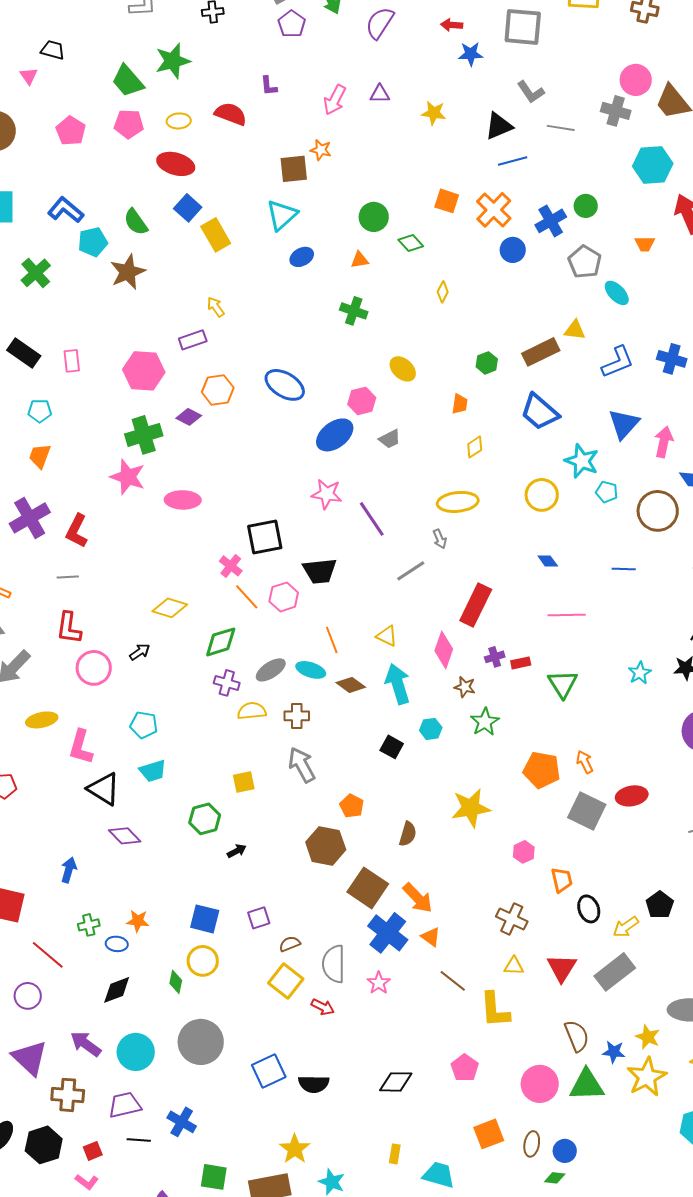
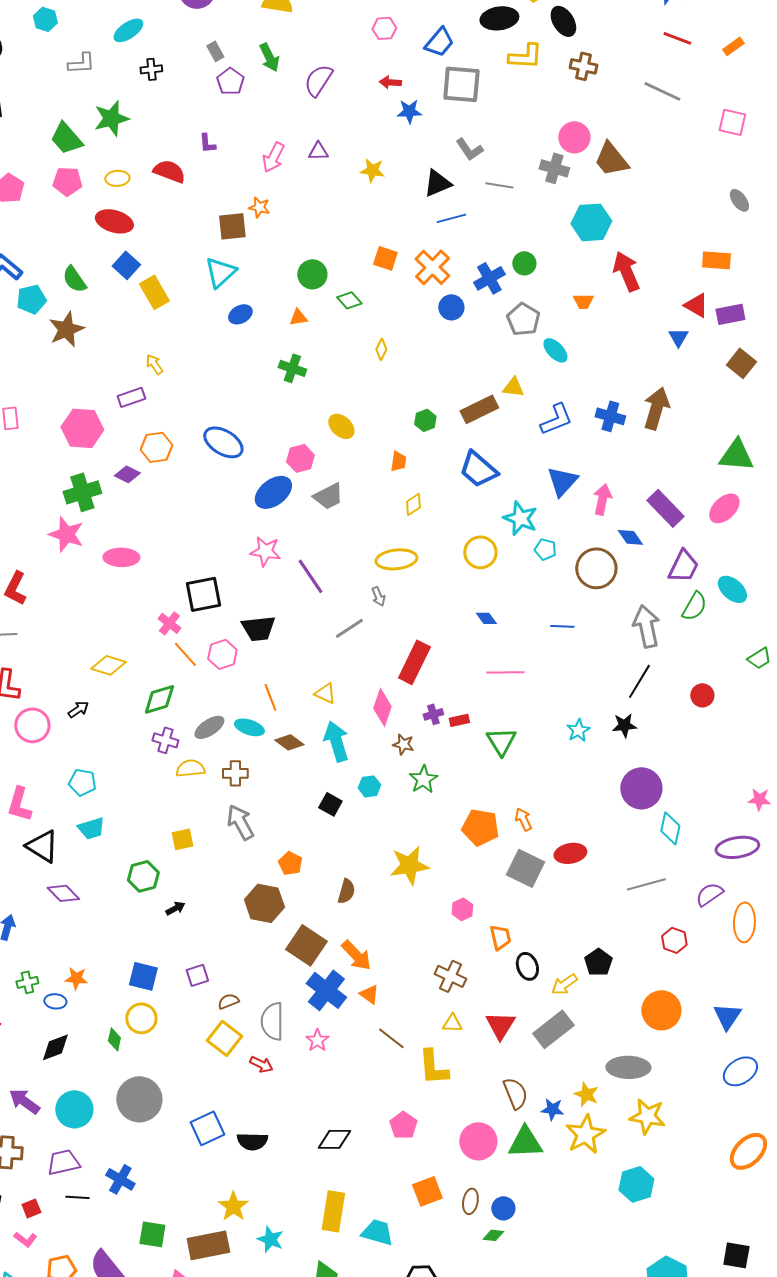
gray trapezoid: (390, 439) -> (328, 496), size x1.4
yellow rectangle: (395, 1154) -> (333, 1211), size x2.0

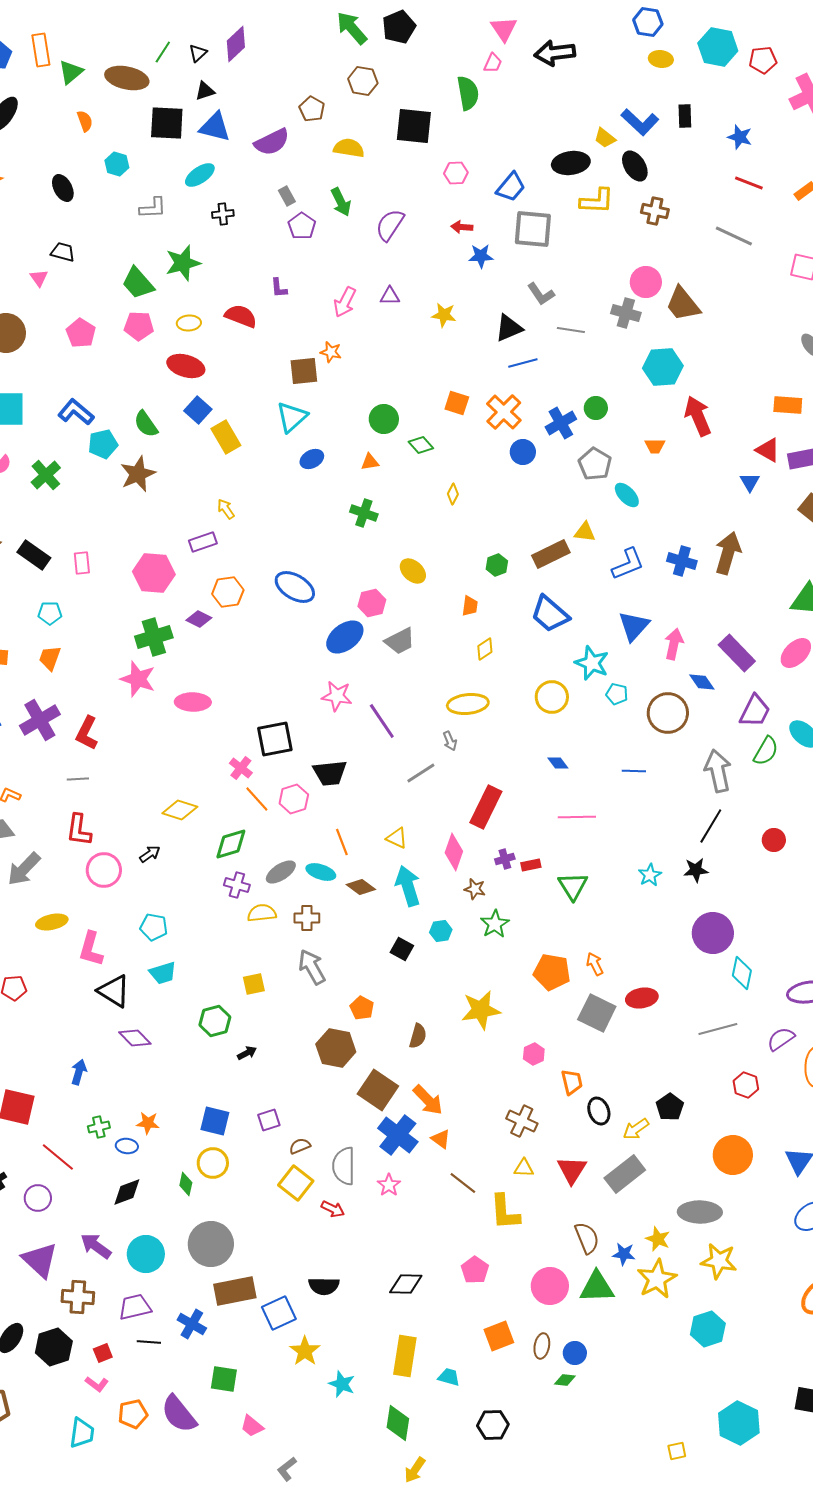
blue square: (207, 1128) -> (279, 1313), moved
cyan trapezoid: (377, 1232) -> (449, 1377), size x0.7
brown rectangle: (208, 1245) -> (235, 1291), moved

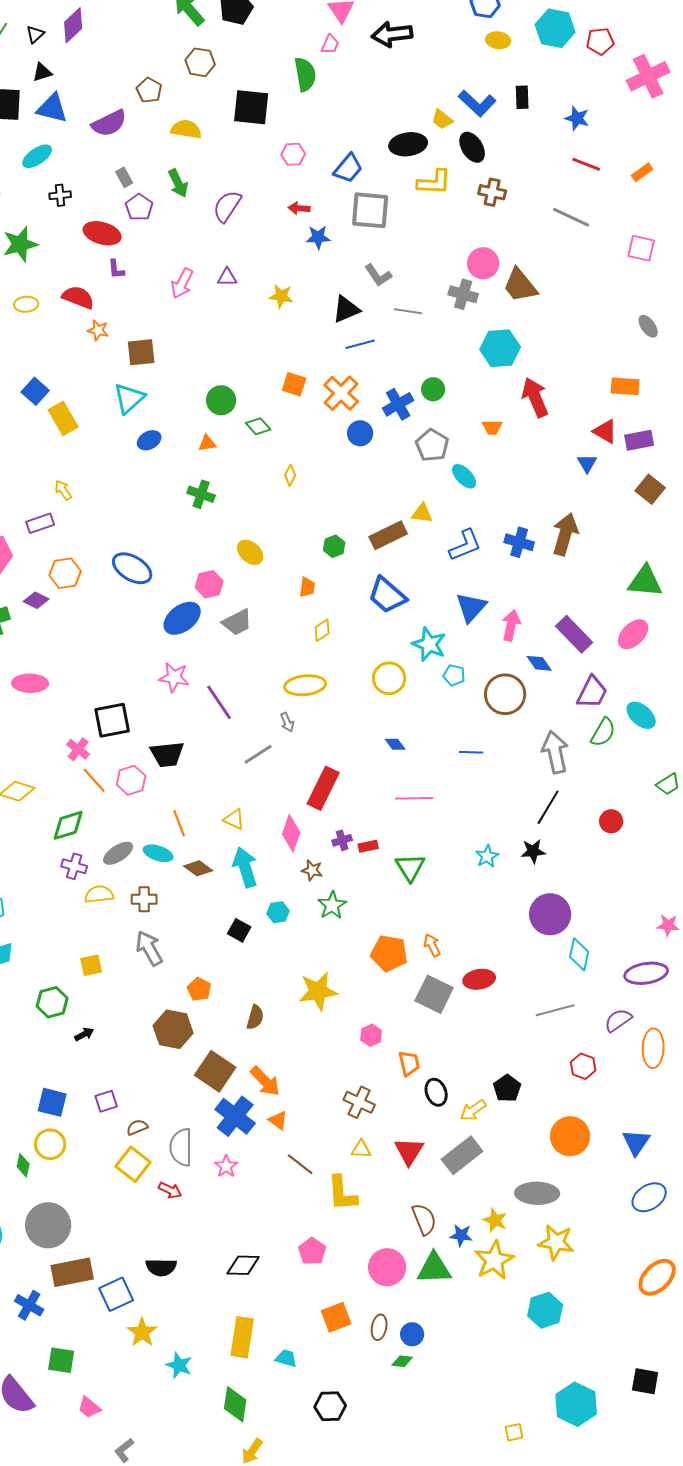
orange star: (331, 352) -> (98, 330), moved
red ellipse: (186, 366) -> (102, 233), moved

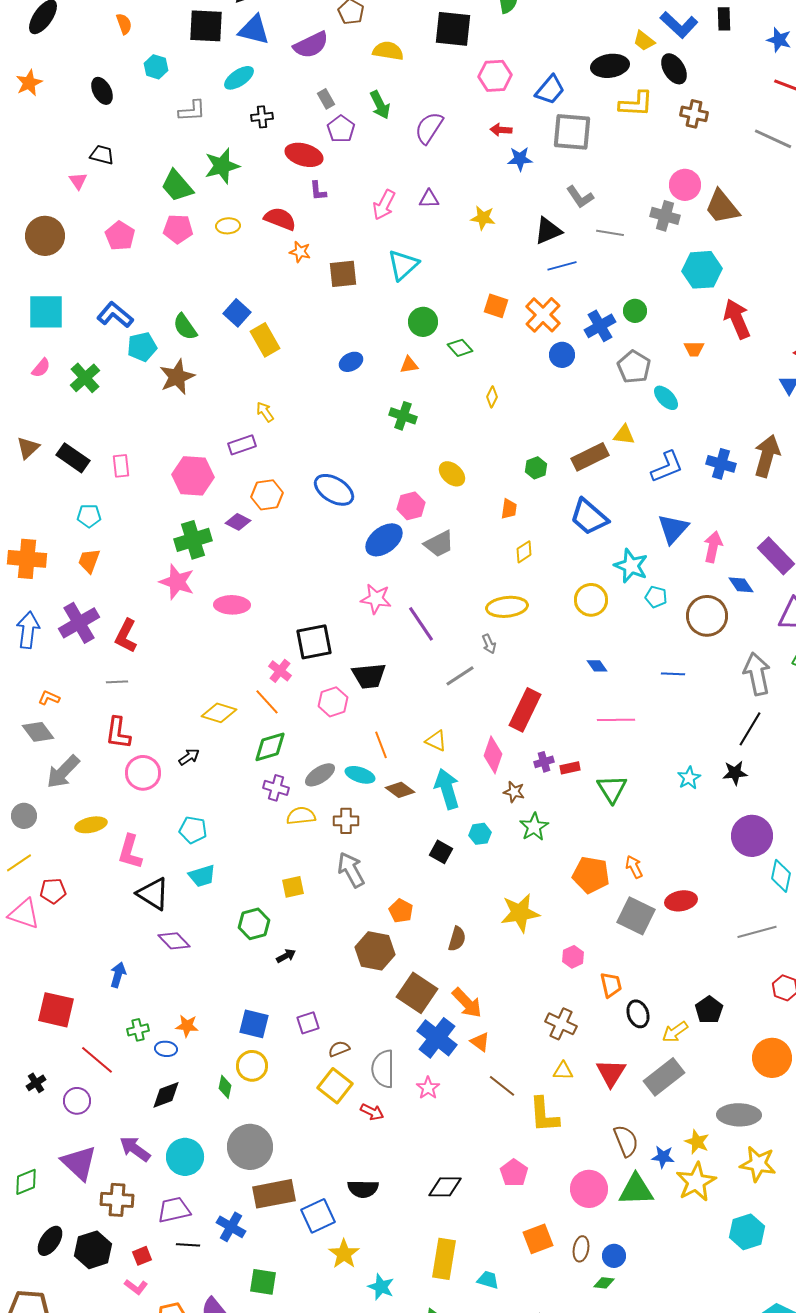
pink hexagon: (293, 154) -> (495, 76), size x1.4
cyan triangle: (129, 398) -> (403, 265), moved
orange line: (94, 780) -> (267, 702), moved

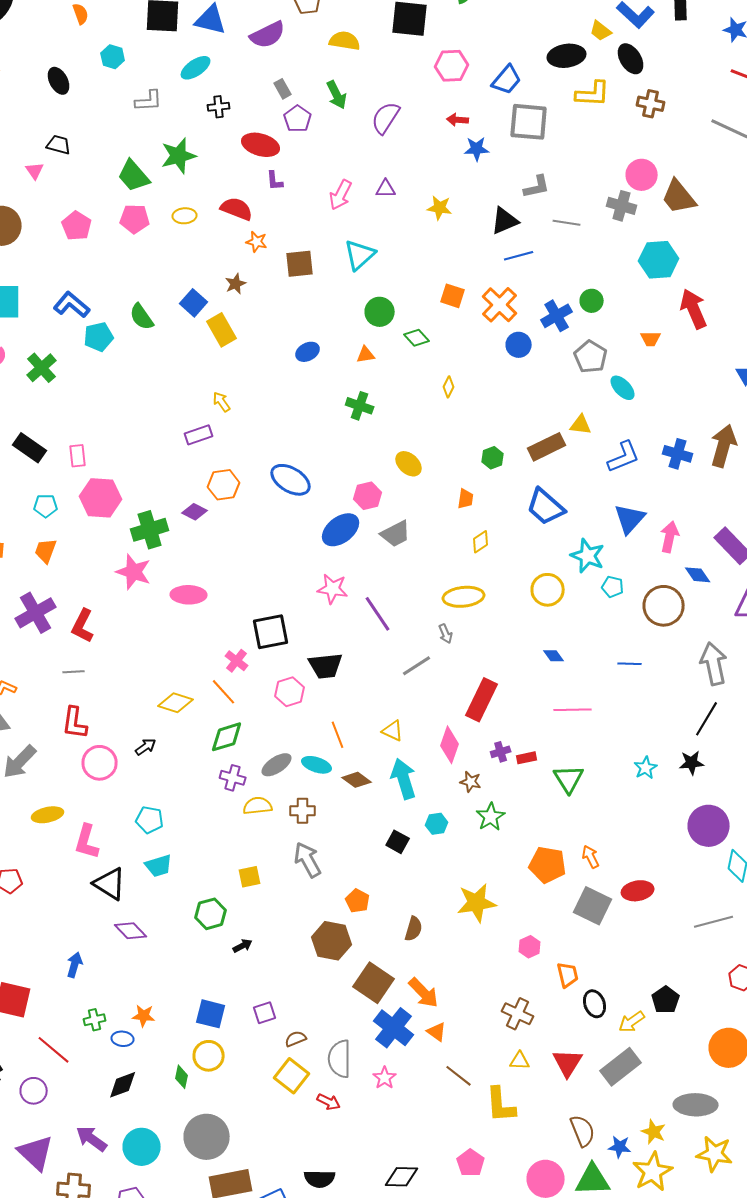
gray L-shape: (580, 197) -> (537, 187), turned -68
brown star: (177, 377) -> (236, 284), moved, size x0.6
pink hexagon: (193, 476) -> (101, 498), moved

